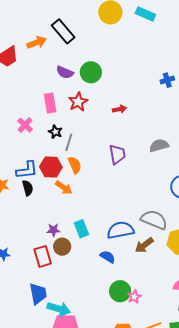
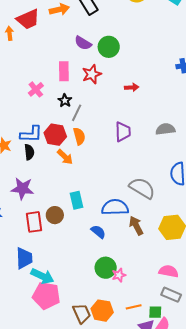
gray semicircle: (154, 220) -> (142, 188), moved
purple star: (53, 230) -> (22, 189), moved, size x1.6
brown arrow: (144, 245) -> (136, 226), turned 90

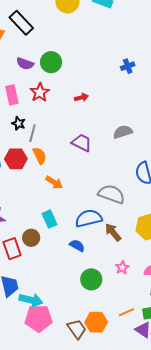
purple trapezoid: (123, 132) -> (82, 143), turned -50
orange arrow: (65, 157) -> (54, 182), moved
pink star: (119, 275) -> (122, 267), moved

